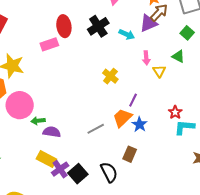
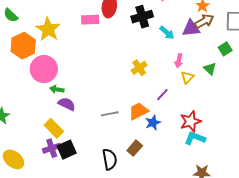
purple line: (133, 100) -> (162, 95), moved
red star: (175, 112) -> (191, 121), size x1.5
purple cross: (60, 169) -> (52, 148), moved
black square: (78, 174) -> (67, 150), moved

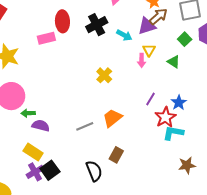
yellow triangle: (187, 77) -> (149, 50), moved
purple line: (162, 95) -> (150, 99), moved
blue star: (153, 123) -> (179, 103), moved

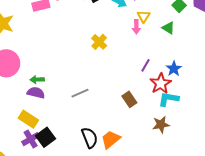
green arrow: (28, 113) -> (37, 80), moved
orange trapezoid: (112, 118) -> (111, 139), moved
brown rectangle: (116, 155) -> (129, 99), moved, turned -63
brown star: (187, 165) -> (161, 125), moved

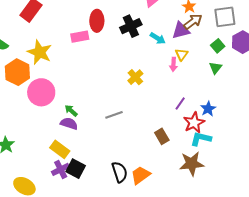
green triangle: (168, 28) -> (215, 68), moved, turned 32
green arrow: (37, 80) -> (71, 111), turned 40
gray line: (80, 93) -> (114, 115), moved
brown star: (161, 125) -> (192, 164), size x1.4
black square: (45, 137) -> (76, 169), turned -30

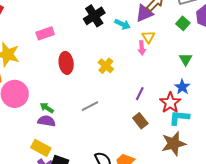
red ellipse: (97, 21) -> (66, 63), moved
green triangle: (215, 68) -> (186, 59), moved
purple line: (180, 104) -> (140, 94), moved

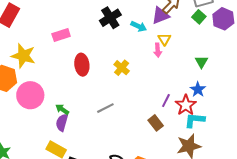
green square: (183, 23) -> (199, 17), moved
purple line: (140, 94) -> (166, 100), moved
purple semicircle: (47, 121) -> (62, 123), turned -84

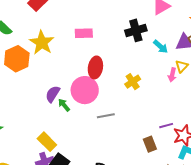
pink circle: (30, 95) -> (85, 90), moved
purple line: (166, 100) -> (166, 126), turned 32
purple semicircle: (62, 123) -> (53, 94), moved

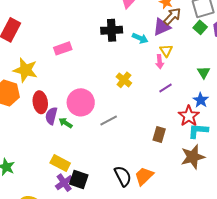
black cross: (136, 30) -> (112, 30), turned 30
red ellipse: (95, 67) -> (40, 102), moved
purple line: (166, 126) -> (166, 88), moved
brown rectangle: (150, 144) -> (159, 134), turned 56

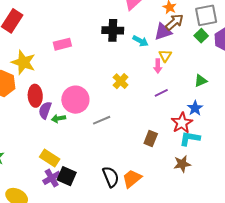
green triangle: (204, 72) -> (201, 81), turned 32
green arrow: (65, 123) -> (58, 119), turned -48
brown star: (193, 157) -> (182, 164), size x0.7

